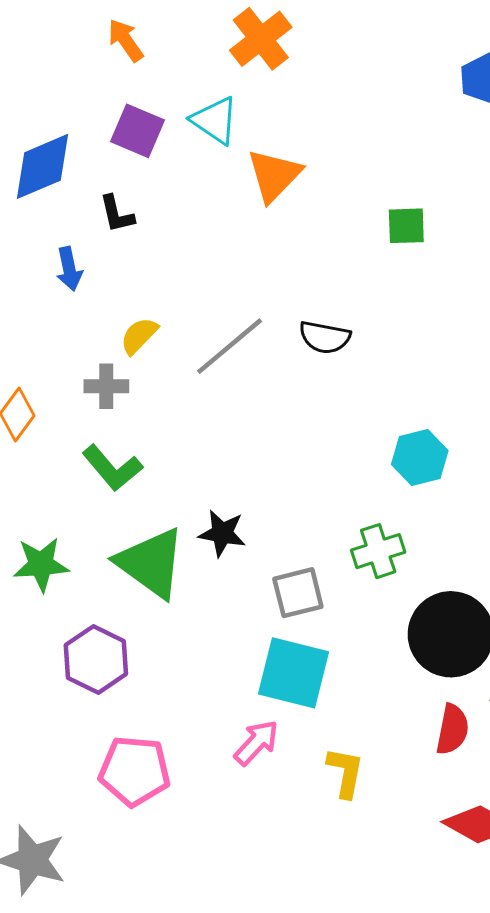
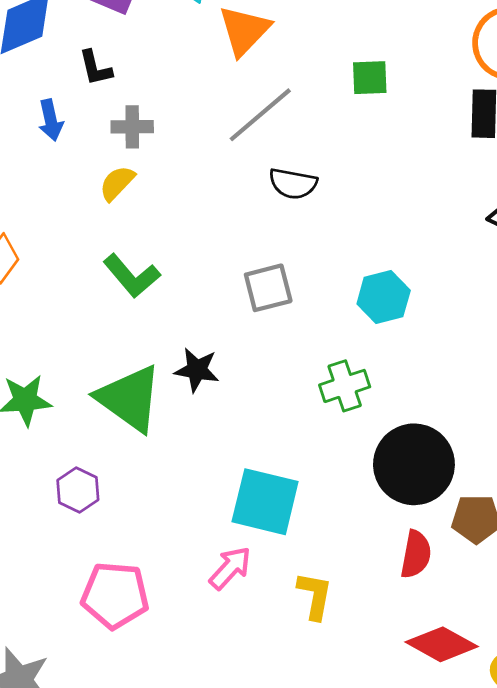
gray line: (230, 346) -> (260, 115), moved
gray cross: (106, 386) -> (132, 127), moved
green L-shape: (112, 468) -> (132, 276), moved
gray square: (298, 593) -> (268, 288), moved
purple hexagon: (96, 660) -> (78, 490), size x0.7

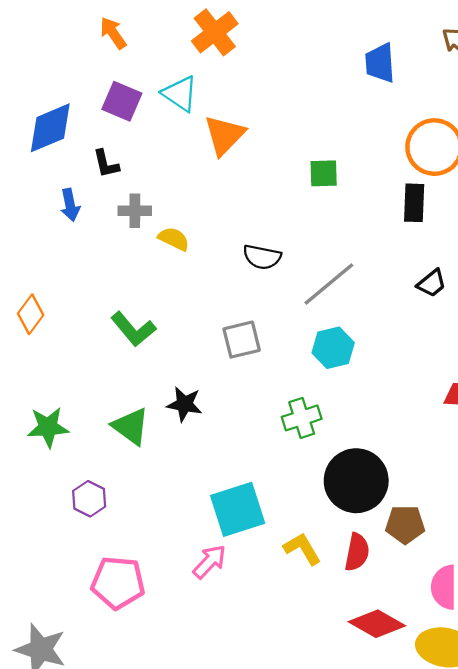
gray line: (260, 115) -> (329, 284), moved
yellow semicircle: (117, 183) -> (174, 239), moved, turned 72
green triangle: (129, 398) -> (131, 426), size x0.7
cyan square: (265, 502) -> (238, 509), turned -32
yellow L-shape: (315, 596) -> (302, 549), moved, turned -42

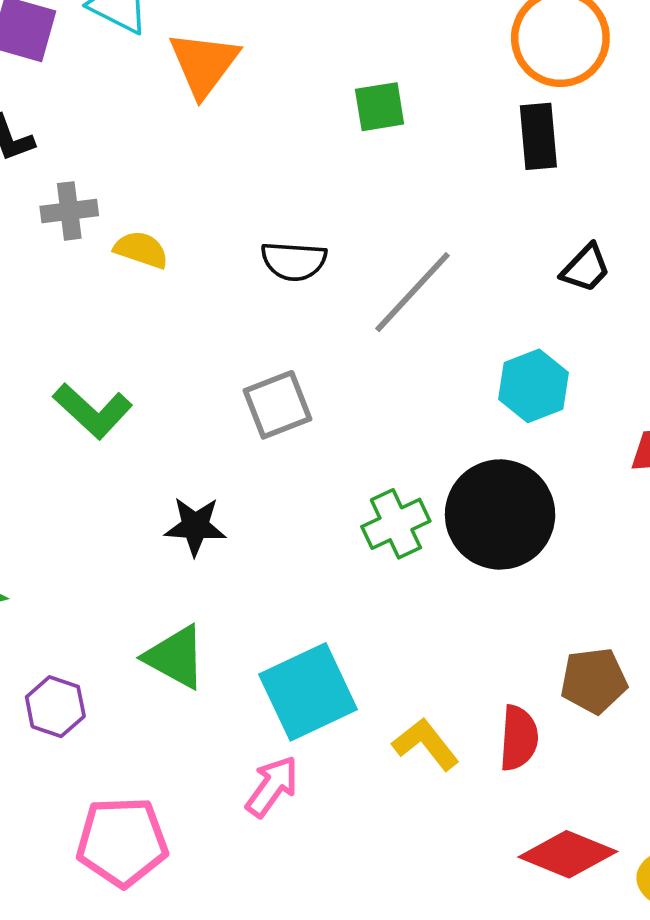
cyan hexagon: (333, 348) -> (534, 386), moved
green triangle: (131, 426) -> (175, 657), moved
black circle: (356, 481) -> (500, 514), moved

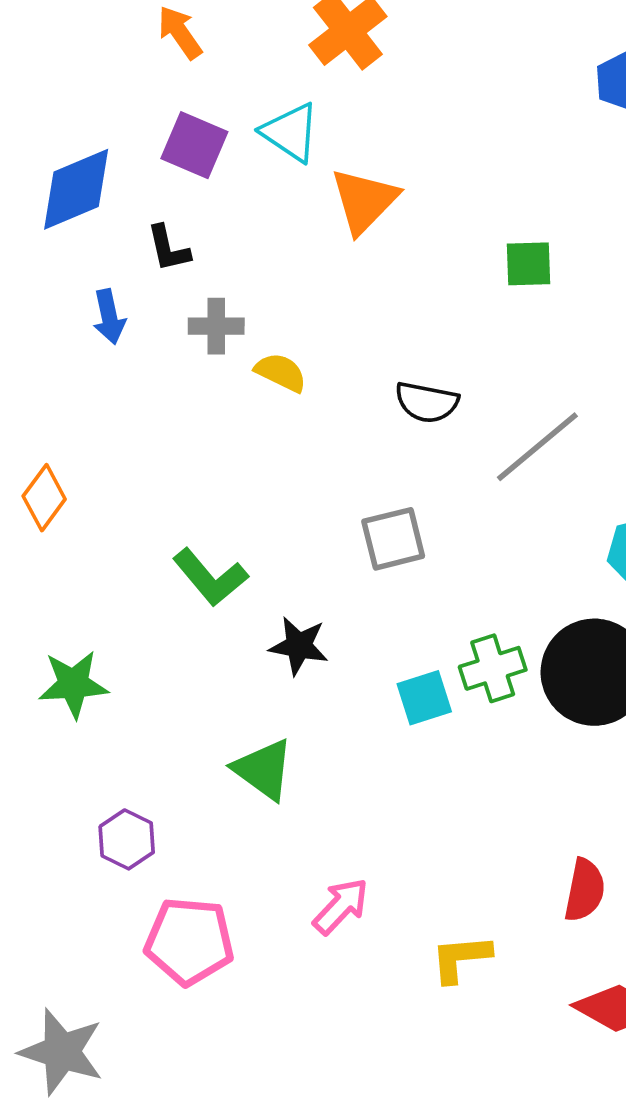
green L-shape: (93, 411) -> (210, 577), moved
cyan square: (308, 692) -> (424, 698), moved, size x0.6
purple hexagon: (55, 707) -> (127, 839), moved
yellow L-shape: (426, 744) -> (461, 958), moved, turned -64

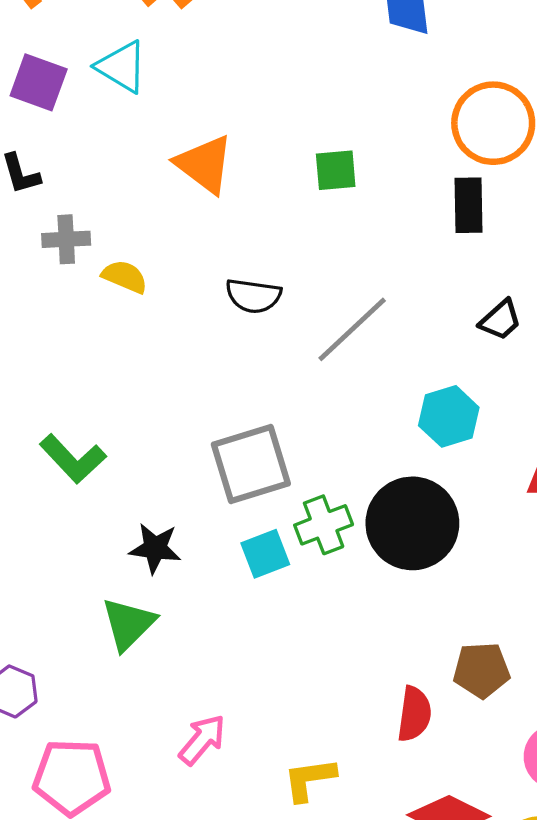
orange triangle: (364, 201) -> (204, 164), moved, turned -34
gray square: (393, 539) -> (251, 464), moved, size x1.4
black star: (299, 646) -> (155, 548), moved
green triangle: (263, 769) -> (128, 624), turned 42

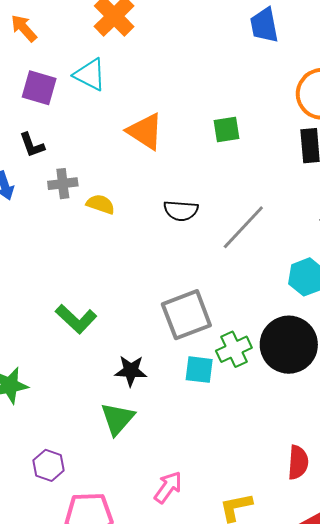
cyan square: (265, 554) -> (199, 370), turned 32

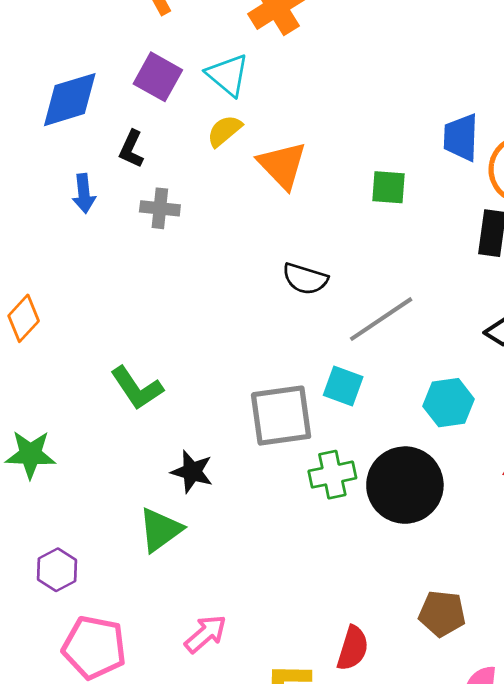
blue trapezoid: (264, 25) -> (461, 137), moved
black L-shape: (32, 145) -> (131, 149), turned 32
yellow semicircle: (101, 204) -> (224, 131), moved, turned -72
cyan square: (199, 370) -> (343, 386), moved
red semicircle: (298, 462) -> (353, 648), moved

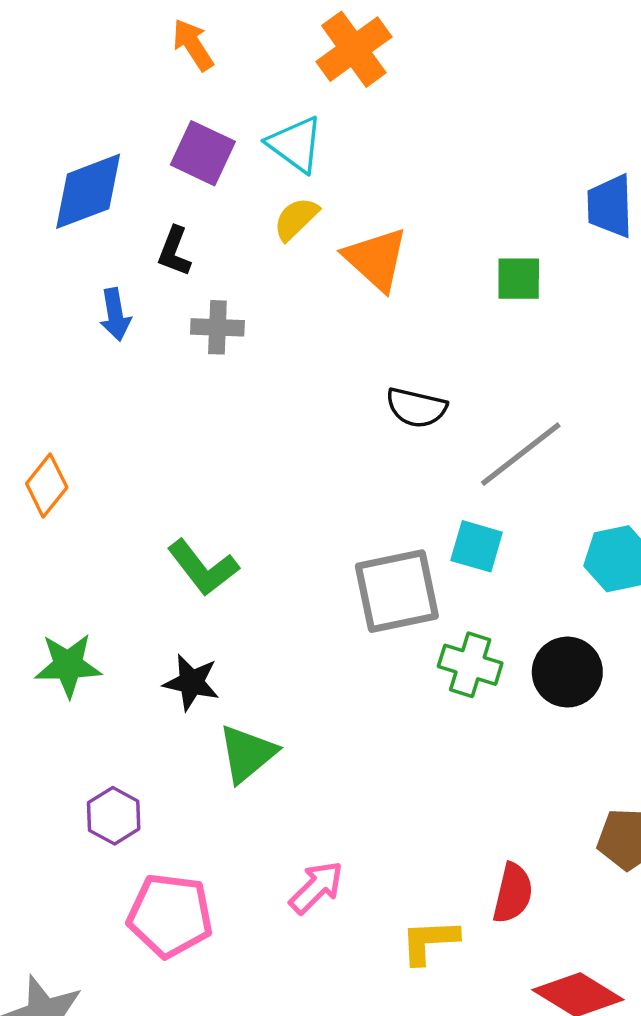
black star: (192, 472) -> (191, 682), moved
green cross: (332, 475) -> (470, 665), turned 33
black circle: (405, 485) -> (567, 672), size x0.7

